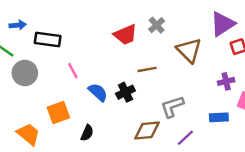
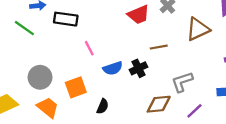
brown triangle: (189, 50) -> (198, 29), turned 50
gray circle: (25, 73) -> (40, 77), moved
blue semicircle: (98, 92) -> (113, 68), turned 120

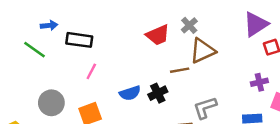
brown triangle: (198, 29) -> (203, 51), moved
pink line: (89, 48) -> (91, 71), moved, turned 56

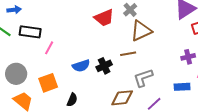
black rectangle: (79, 40) -> (30, 32), moved
brown line: (180, 70) -> (128, 54), moved

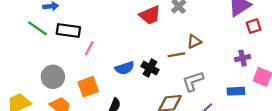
brown triangle: (141, 31) -> (194, 42), moved, size x0.6
black cross: (104, 66) -> (150, 68), turned -35

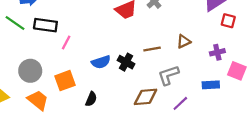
red square: (254, 26) -> (228, 21), turned 32
brown triangle: (194, 42) -> (184, 41), moved

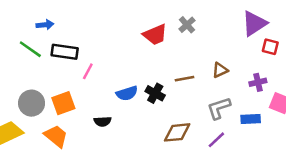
gray circle: (30, 71) -> (32, 103), moved
gray L-shape: (168, 75) -> (219, 108), moved
orange square: (65, 81) -> (63, 103), moved
black semicircle: (91, 99) -> (103, 121), moved, turned 64

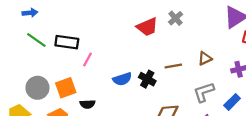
blue arrow: (45, 25) -> (30, 13), moved
blue rectangle: (251, 119) -> (232, 102), turned -42
black semicircle: (103, 121) -> (87, 104), moved

